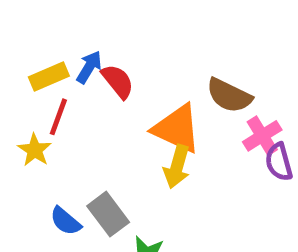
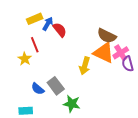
yellow rectangle: (49, 77) -> (35, 19), moved
red line: (58, 117) -> (35, 45), turned -42
orange triangle: (177, 129) -> (104, 53), moved

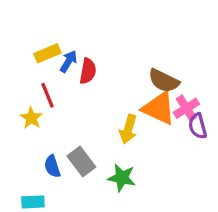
red semicircle: (60, 30) -> (88, 71), turned 49
blue semicircle: (38, 89) -> (52, 166), turned 32
green star: (72, 104) -> (122, 178), moved

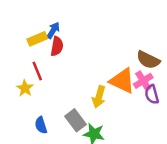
blue arrow: (68, 61) -> (53, 30), moved
red semicircle: (88, 71) -> (57, 46), moved
brown semicircle: (164, 81) -> (148, 60), moved
gray rectangle: (81, 162) -> (75, 120), moved

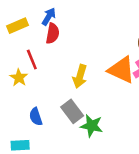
yellow rectangle: (37, 39) -> (18, 26), moved
yellow arrow: (99, 97) -> (80, 76), moved

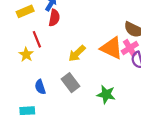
yellow arrow: (80, 76) -> (77, 53), turned 30
green star: (92, 126) -> (106, 94), moved

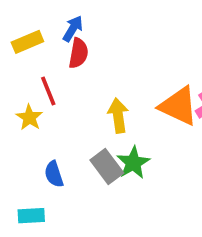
yellow arrow: (77, 53) -> (118, 116), turned 126
green star: (106, 94) -> (133, 163), moved, turned 30

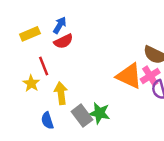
red semicircle: (78, 53) -> (63, 41), turned 54
yellow arrow: (118, 116) -> (61, 93), moved
green star: (133, 163) -> (99, 113), turned -30

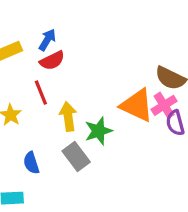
red line: (44, 66) -> (41, 93), moved
yellow arrow: (61, 93) -> (68, 117), moved
green star: (99, 113) -> (98, 131), moved, turned -30

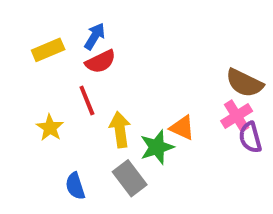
orange triangle: (137, 105) -> (182, 128), moved, size x0.6

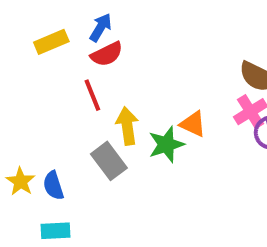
yellow star: (50, 128) -> (21, 181), moved
gray rectangle: (130, 178) -> (109, 161), moved
blue semicircle: (75, 186) -> (53, 186), moved

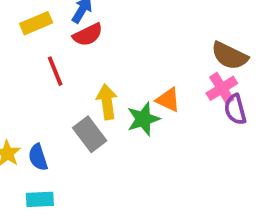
red line: (92, 95) -> (55, 71), moved

